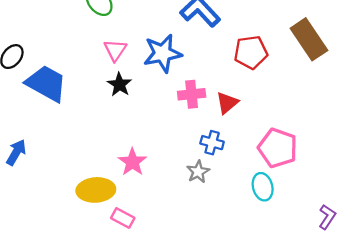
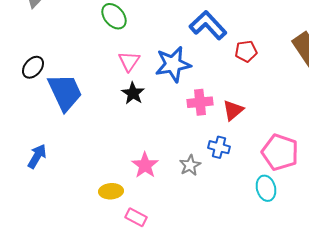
red pentagon: (251, 52) -> (246, 51), moved, size x0.7
blue trapezoid: (46, 83) -> (65, 92), turned 36
gray star: (198, 172) -> (190, 165), moved
yellow ellipse: (96, 190) -> (111, 191), size x0.7

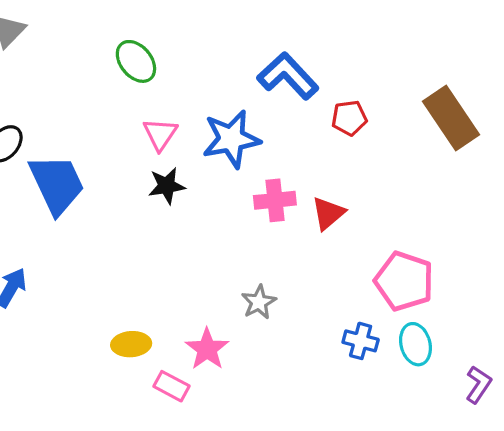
black star: (133, 93) -> (167, 186), turned 30
blue cross: (219, 147) -> (361, 341), moved
pink star: (145, 165) -> (207, 349), moved
cyan ellipse: (266, 188) -> (415, 344), moved

